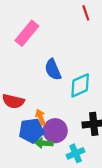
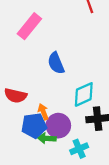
cyan diamond: (80, 85) -> (84, 94), moved

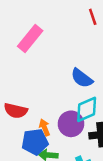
blue semicircle: (56, 63) -> (82, 78), moved, turned -30
purple circle: (58, 126) -> (71, 124), moved

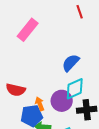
blue semicircle: (82, 78) -> (71, 63), turned 96

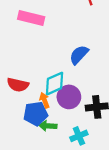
pink rectangle: (28, 30) -> (31, 18), turned 65
cyan diamond: (75, 89) -> (54, 84), moved

